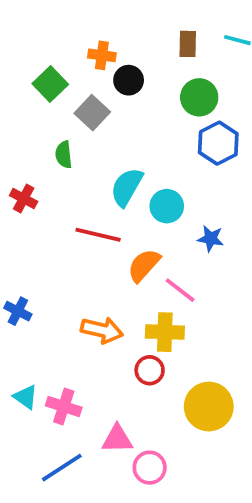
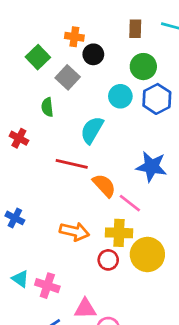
cyan circle: (167, 206) -> (120, 96), moved
blue star: (211, 239) -> (151, 167), size x1.6
orange semicircle: (144, 265) -> (104, 186), turned 95
yellow circle: (209, 407) -> (147, 254), moved

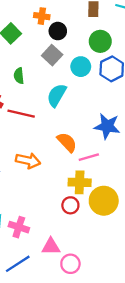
gray square: (68, 77) -> (52, 55), moved
red line: (72, 164) -> (21, 114), moved
pink line: (130, 203) -> (89, 157), turned -54
orange arrow: (74, 231) -> (28, 161), moved

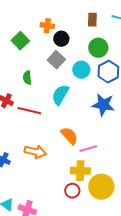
blue star: (107, 126) -> (103, 105), moved

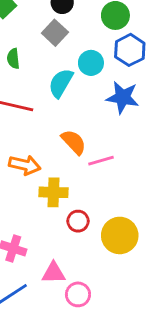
cyan circle: (81, 70) -> (91, 63), moved
yellow cross: (80, 171) -> (54, 192), moved
yellow circle: (101, 187) -> (120, 235), moved

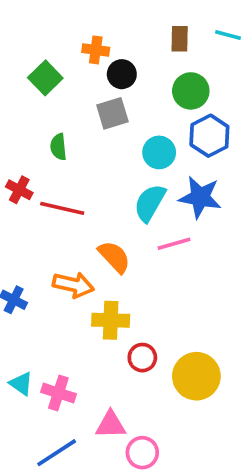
gray square: (55, 33) -> (112, 113), turned 30
cyan semicircle: (61, 83) -> (150, 203), moved
orange semicircle: (74, 142) -> (114, 257), moved
pink line: (101, 161) -> (174, 244), moved

